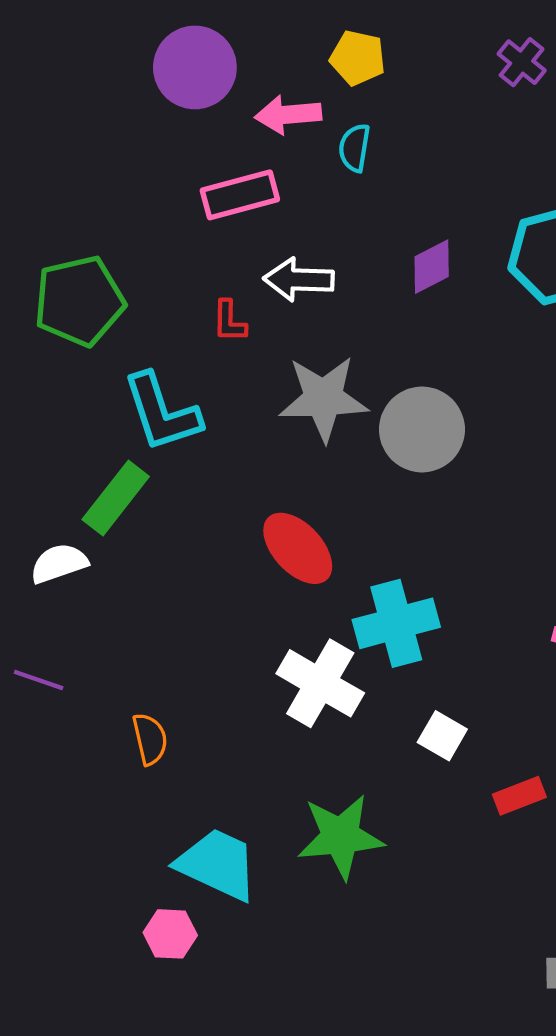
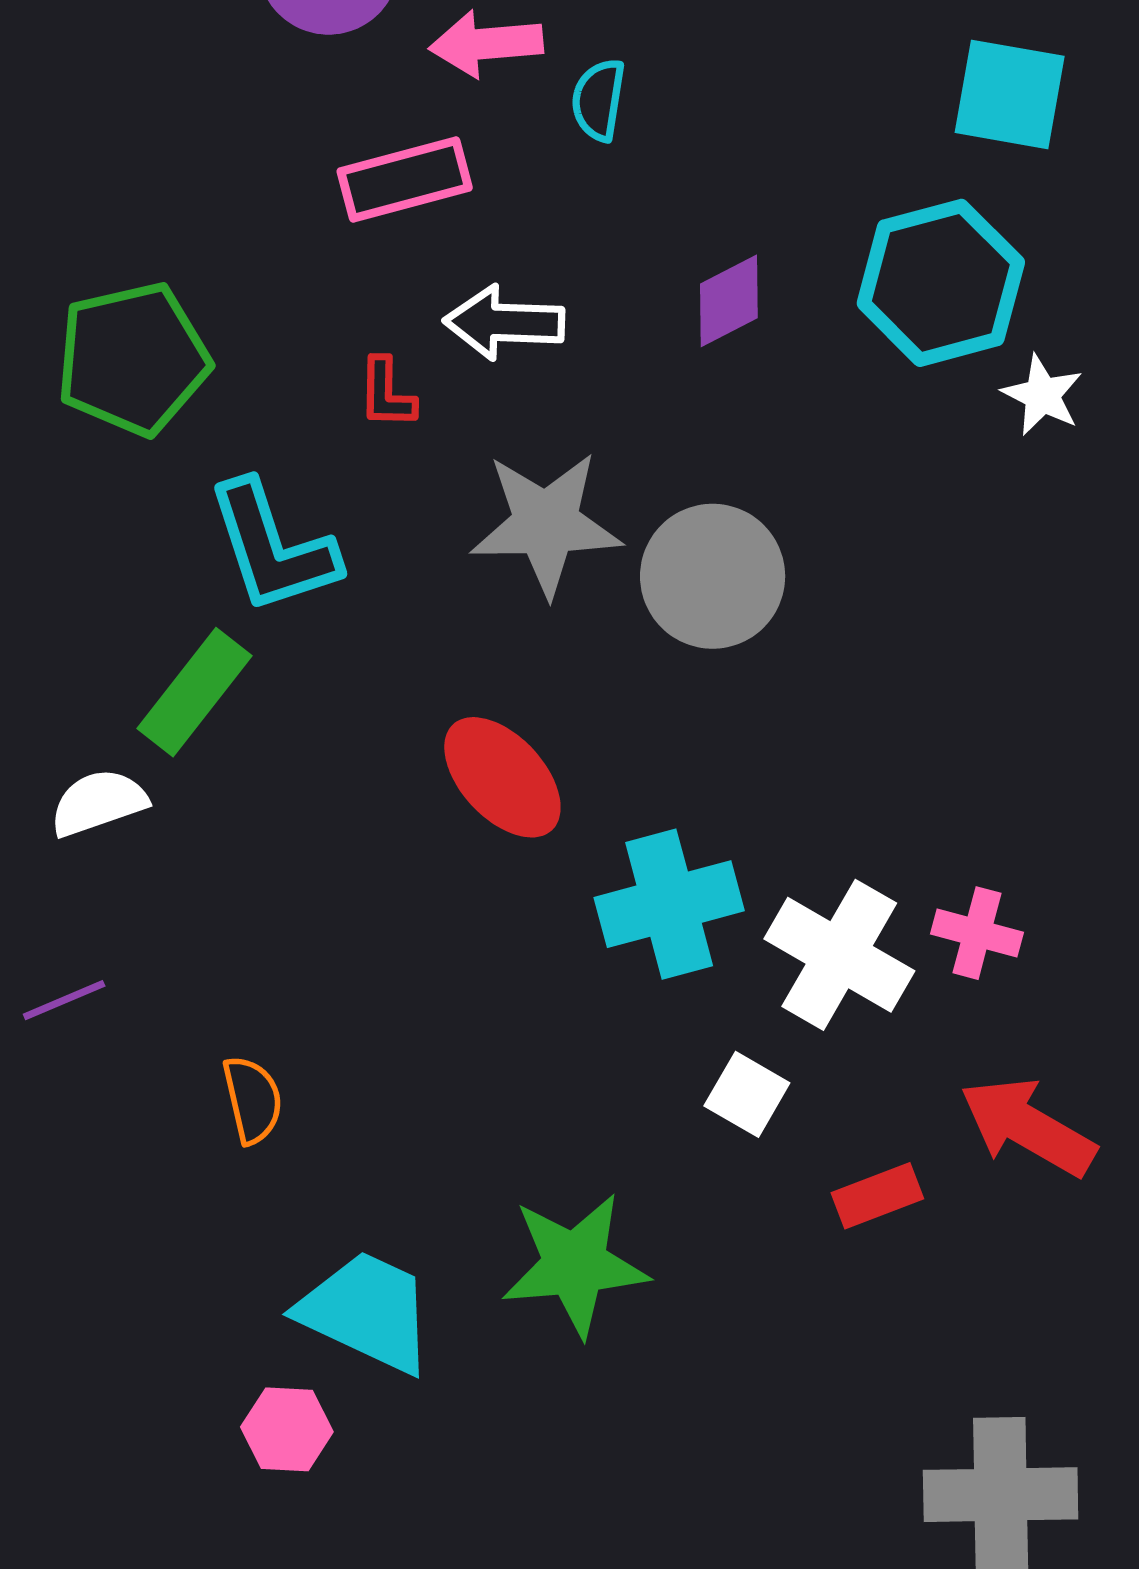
purple line: (39, 680) -> (64, 1000), turned -42
white cross: (320, 683) -> (839, 955), moved

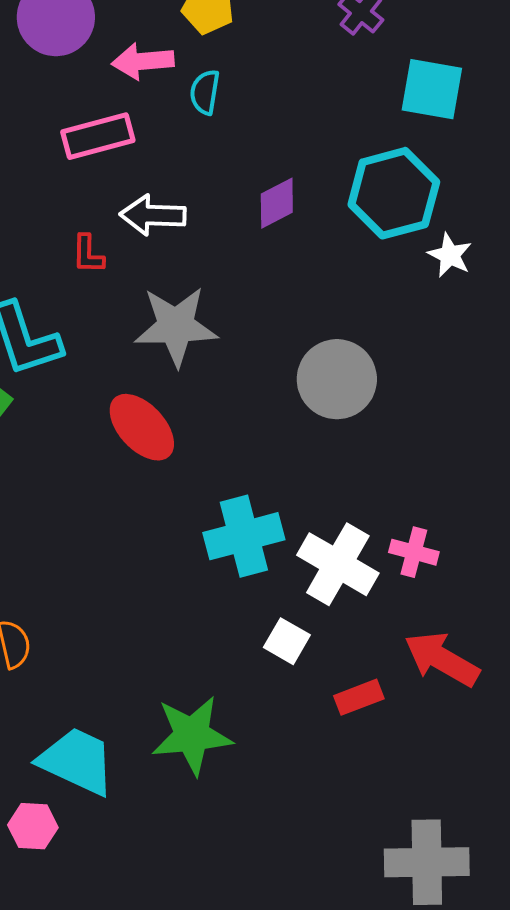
gray circle: (713, 576) -> (337, 379), moved
red ellipse: (502, 777) -> (142, 427), moved

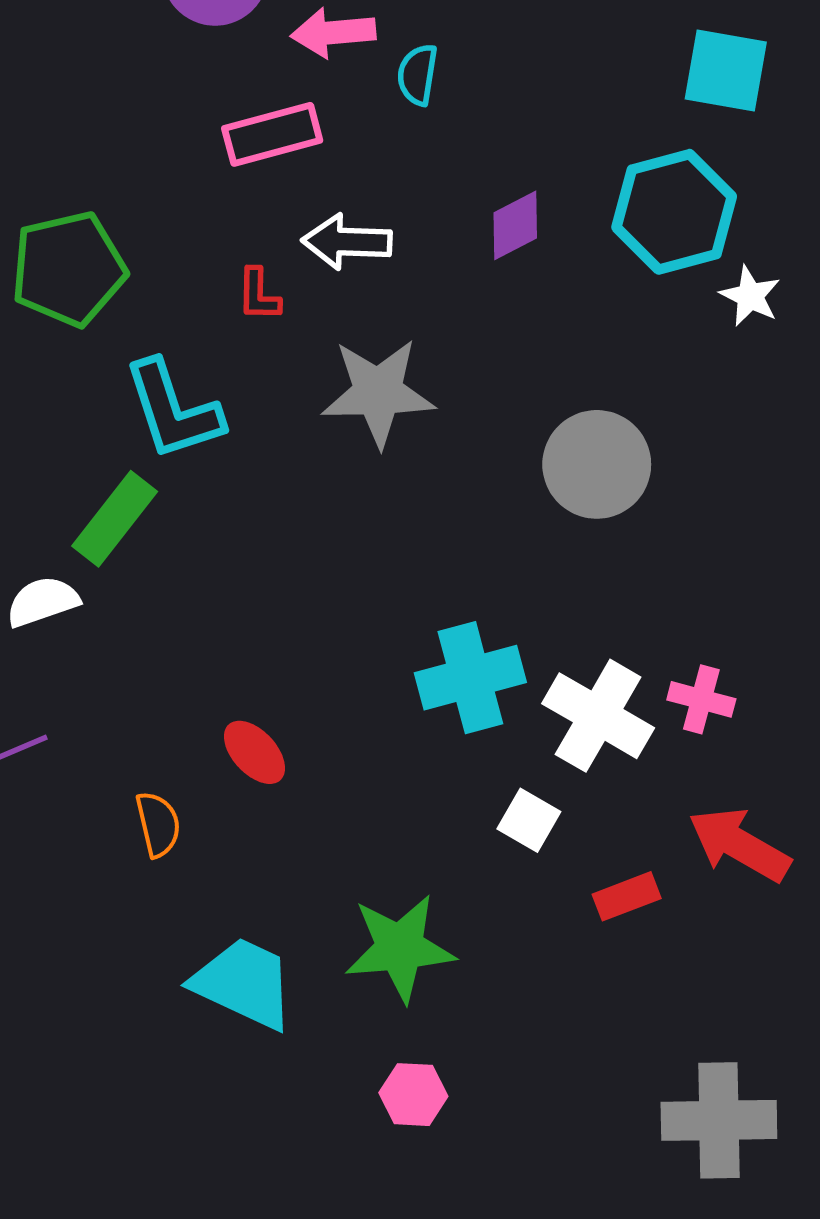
red ellipse: (142, 427) -> (254, 752), moved, size x0.7
pink hexagon: (33, 826) -> (413, 1095), moved

